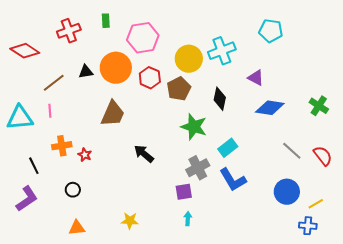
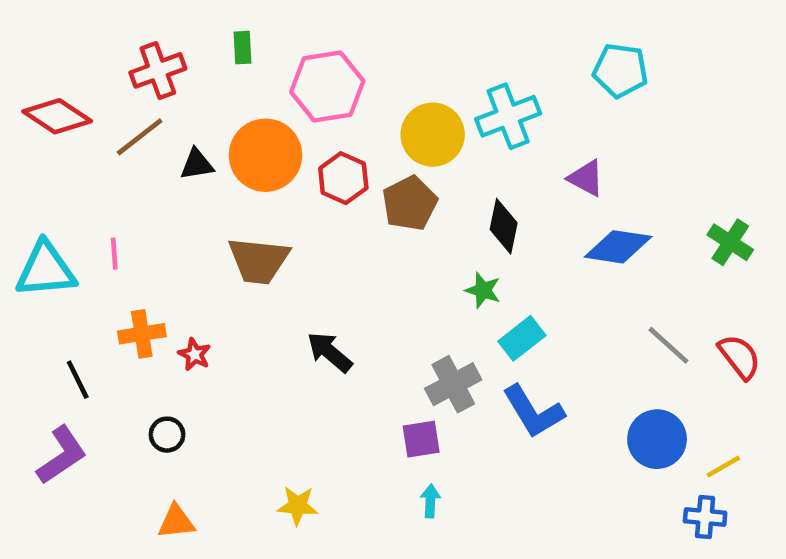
brown line: (54, 83) -> (140, 137), moved
brown trapezoid: (113, 114) -> (259, 261), turned 72
green star: (194, 127) -> (483, 290), moved, size x0.6

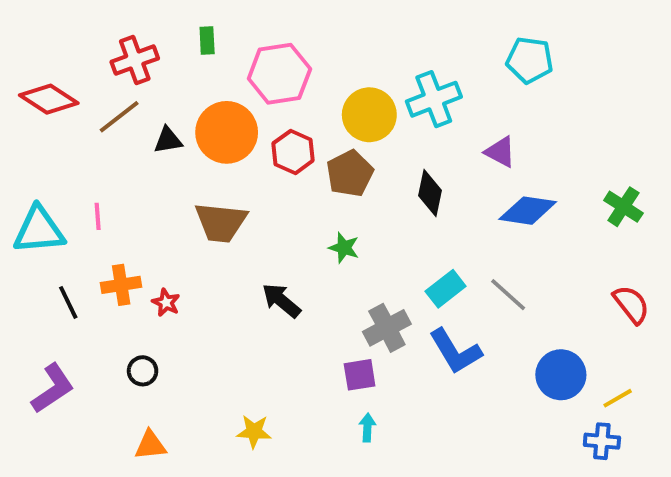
green star: (483, 290) -> (344, 248), moved
gray line: (668, 345) -> (508, 295), moved
black line: (78, 380) -> (68, 302), moved

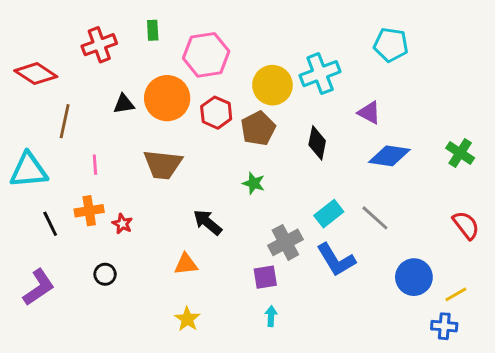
brown line: (119, 117) -> (65, 121), moved, turned -40
pink line: (98, 216) -> (95, 165), moved
yellow star: (254, 431) -> (187, 319), turned 30
orange triangle: (150, 445) -> (186, 264), moved

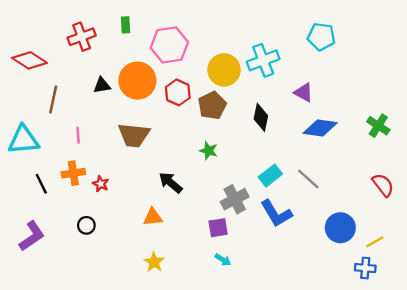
cyan arrow: (271, 316) -> (223, 260), turned 119

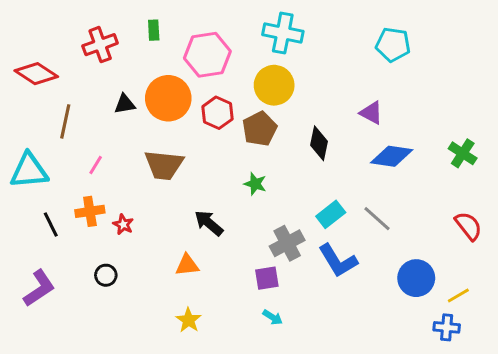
cyan cross: (263, 60) -> (283, 33), moved, turned 32
pink line: (78, 135) -> (96, 165), turned 35

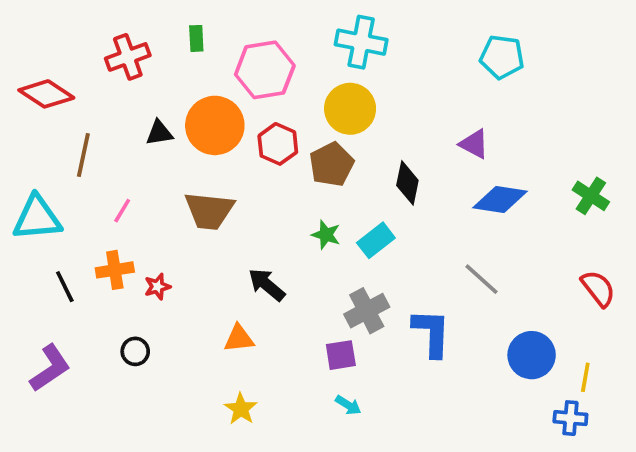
cyan rectangle: (331, 214) -> (376, 240), moved
red star: (123, 224) -> (157, 287), turned 30
blue L-shape: (338, 261) -> (432, 333), turned -147
yellow line: (458, 296) -> (585, 377), turned -50

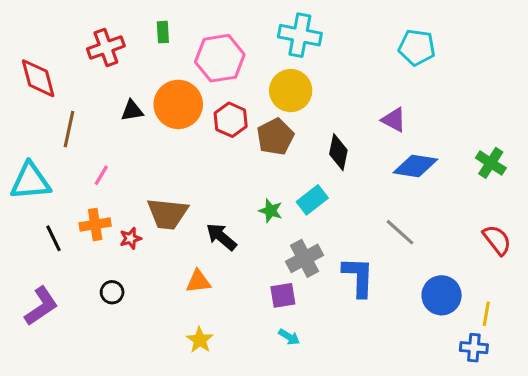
red diamond: (46, 94) -> (38, 78), turned 42
brown trapezoid: (209, 211) -> (167, 214), moved
green star: (326, 235) -> (271, 211), moved

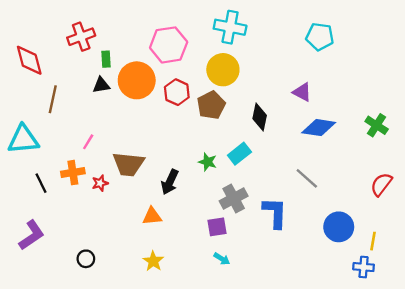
green rectangle: (163, 32) -> (106, 59), moved
pink line: (101, 175) -> (88, 142), moved
black arrow: (221, 237) -> (170, 182), turned -105
red semicircle: (497, 240) -> (381, 184), turned -105
black circle: (112, 292) -> (86, 259), moved

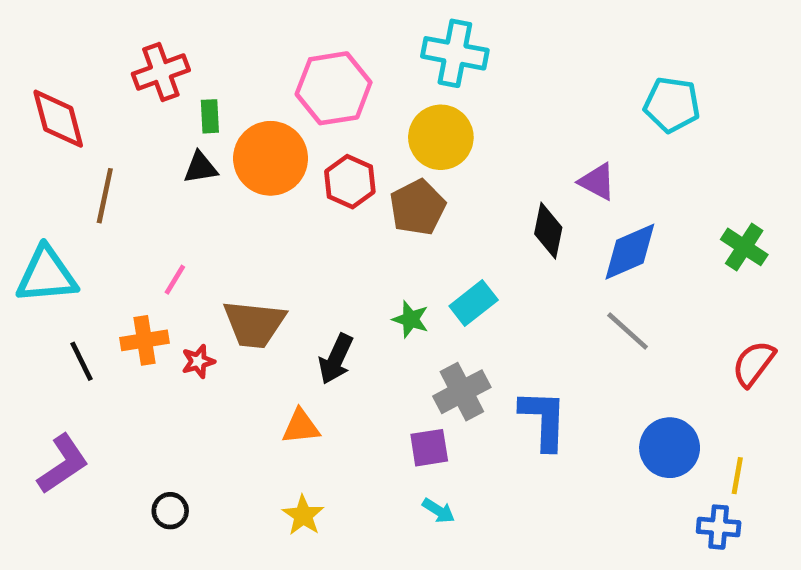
cyan pentagon: (320, 37) -> (672, 105), moved
black diamond: (260, 117) -> (548, 231), moved
blue diamond: (319, 128) -> (630, 252), turned -32
gray line: (307, 178) -> (628, 331), moved

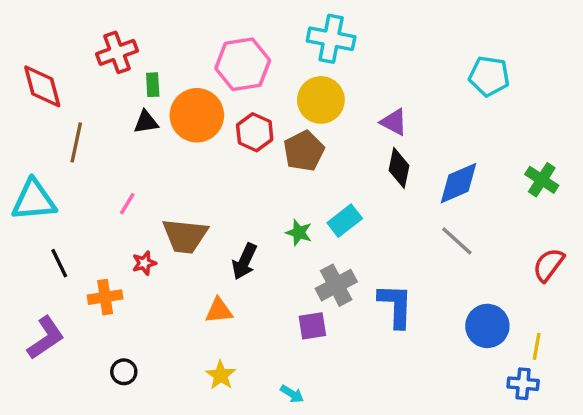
purple triangle: (597, 182) -> (394, 122), moved
orange cross: (145, 340) -> (105, 297), moved
cyan arrow: (439, 511) -> (292, 394), moved

